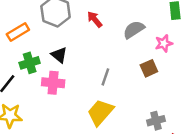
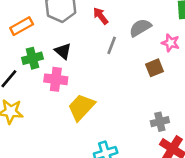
pink star: (164, 43) -> (171, 43), turned 30
gray line: (105, 77) -> (112, 45), moved
yellow trapezoid: (100, 112) -> (81, 107), moved

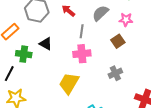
green cross: (32, 58) -> (24, 54), turned 35
pink cross: (56, 79) -> (82, 54), moved
gray cross: (160, 122) -> (115, 73), moved

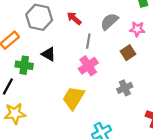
pink cross: (82, 54) -> (88, 66), turned -30

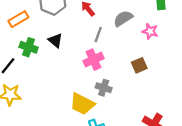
brown square: (128, 53) -> (139, 65), moved
gray cross: (125, 88) -> (104, 88), moved, turned 32
yellow trapezoid: (73, 98) -> (82, 104), moved, turned -105

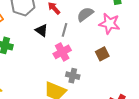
pink star: (150, 31) -> (109, 24), size x1.5
black triangle: (55, 40) -> (42, 30), moved

